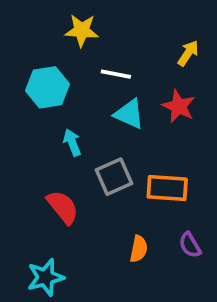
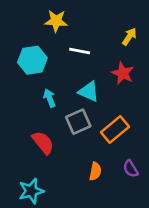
cyan triangle: (129, 114) -> (89, 92), moved
orange rectangle: (167, 188) -> (115, 130), turned -44

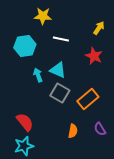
cyan triangle: (89, 92) -> (58, 70), moved
gray square: (78, 122) -> (60, 93), turned -36
red semicircle: (43, 143) -> (25, 122), moved

